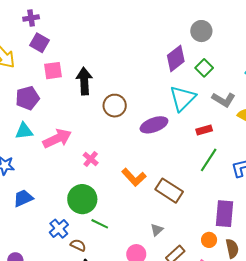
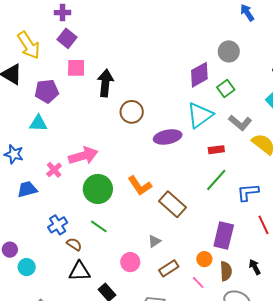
pink arrow: (57, 139) -> (83, 156), moved
pink cross: (91, 159) -> (54, 170), moved
green circle: (82, 199) -> (98, 189), moved

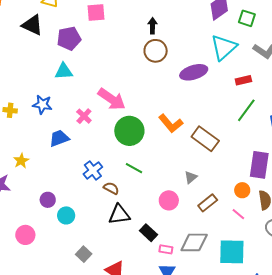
black arrow: (105, 83) -> (152, 26), moved, size x0.6
green square: (226, 88) -> (247, 18), turned -30
pink arrow: (83, 156) -> (112, 99), turned 56

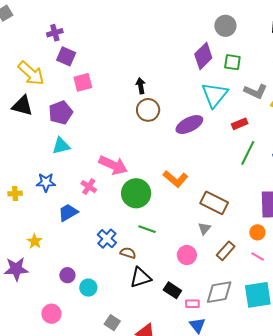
brown rectangle: (205, 139) -> (214, 203), moved

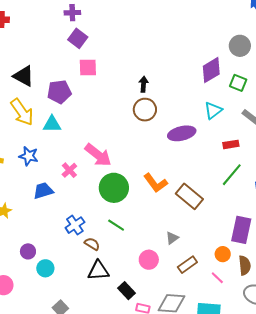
yellow arrow: (31, 73) -> (22, 112), moved
cyan triangle: (215, 95) -> (213, 110), size x0.7
brown rectangle: (214, 203) -> (189, 196), moved

